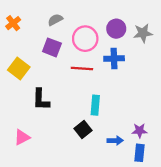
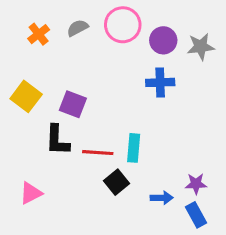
orange cross: (13, 23) -> (39, 34), moved
pink circle: (85, 39) -> (123, 25), moved
purple square: (52, 47) -> (73, 104), moved
red line: (82, 69) -> (98, 153), moved
blue rectangle: (140, 153) -> (196, 215), turned -35

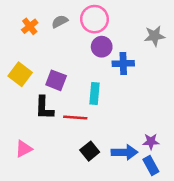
purple circle: (163, 40) -> (102, 47), moved
cyan rectangle: (134, 148) -> (94, 93), moved
black square: (117, 182) -> (90, 151), moved
blue arrow: (162, 198) -> (124, 152), size x1.5

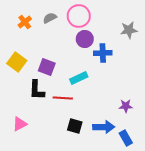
cyan rectangle: (94, 93) -> (79, 78), turned 60
purple star: (151, 141) -> (126, 106), moved
black square: (90, 151) -> (75, 126), turned -35

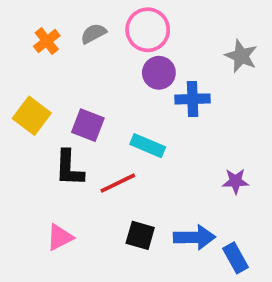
gray star: (129, 30) -> (241, 56), turned 30
cyan rectangle: (79, 78) -> (148, 146), turned 48
red line: (63, 98) -> (118, 183), turned -30
purple star: (126, 106) -> (236, 181), moved
pink triangle: (20, 124) -> (60, 237), moved

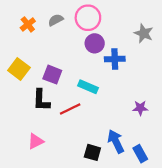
black square: (140, 235) -> (92, 152), moved
blue arrow: (194, 237) -> (116, 141), turned -115

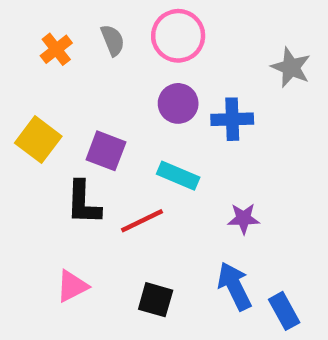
gray semicircle: (56, 20) -> (113, 40), turned 96
purple circle: (95, 43) -> (178, 103), moved
purple star: (140, 108) -> (244, 218), moved
black square: (92, 152) -> (156, 300), moved

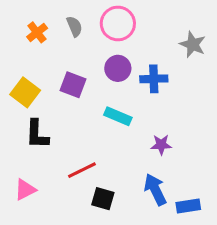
purple square: (106, 151) -> (73, 85), moved
black L-shape: (83, 203) -> (37, 134), moved
red line: (142, 221) -> (82, 170), moved
pink triangle: (72, 286) -> (25, 190), moved
blue rectangle: (284, 311) -> (188, 206), turned -70

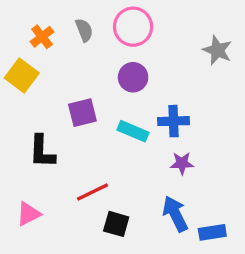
blue cross: (154, 79) -> (174, 121), moved
purple square: (73, 85) -> (82, 113), moved, turned -35
yellow square: (25, 92) -> (22, 76), moved

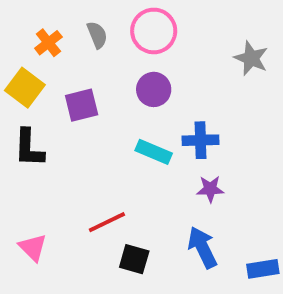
purple square: (82, 113) -> (82, 105), moved
black L-shape: (42, 151) -> (29, 148), moved
pink triangle: (28, 214) -> (33, 247), turned -48
blue rectangle: (212, 232) -> (263, 269), moved

